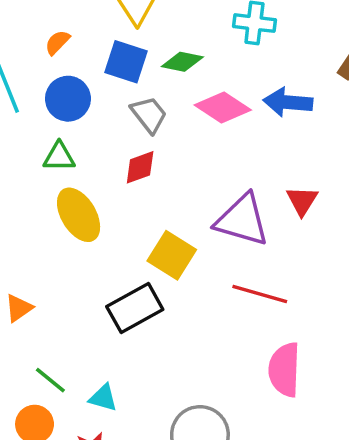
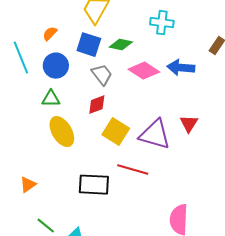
yellow square: (172, 255) -> (116, 132), moved
red line: (260, 294) -> (133, 170), moved
black rectangle: (135, 308) -> (94, 185), turned 32

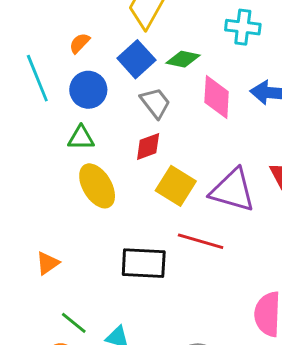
blue square: (89, 45) -> (136, 59), turned 30
pink diamond: (144, 71) -> (217, 97), turned 60

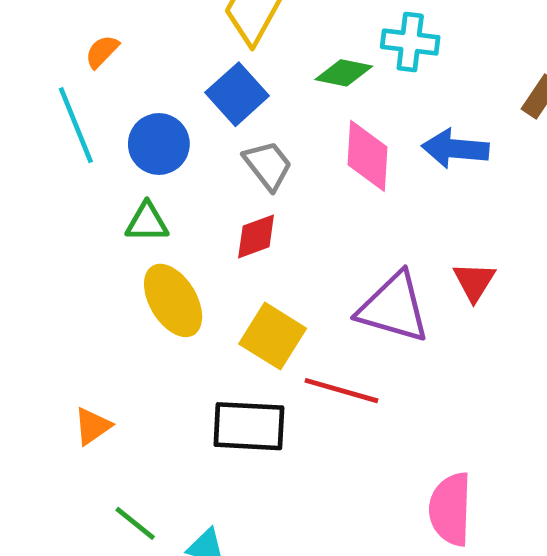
orange semicircle: (80, 43) -> (102, 52), moved
green diamond: (183, 59) -> (344, 73), moved
yellow square: (176, 186) -> (273, 336), moved

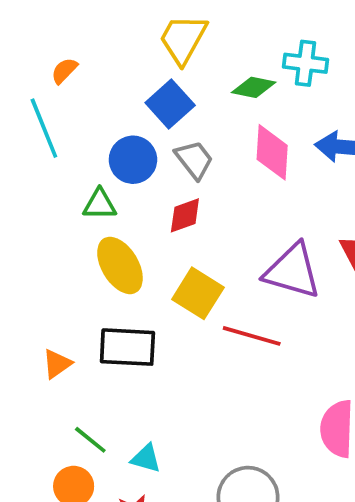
blue circle: (159, 144) -> (133, 160), moved
black rectangle: (249, 426) -> (127, 347), moved

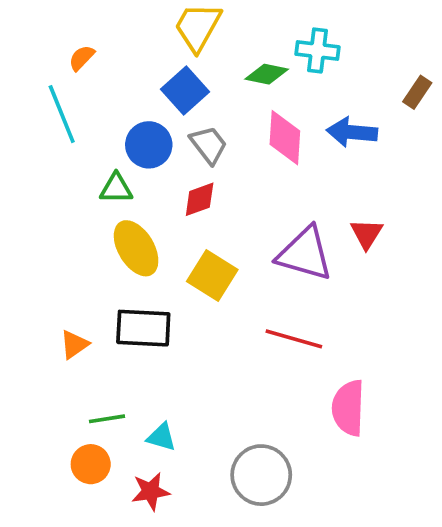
red line: (252, 336) -> (294, 339), moved
green line: (90, 440) -> (107, 419), turned -48

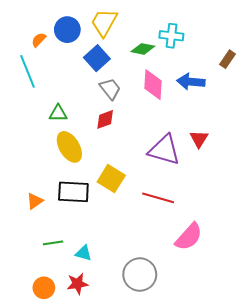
blue circle: (149, 145) -> (67, 30), moved
yellow square: (212, 275) -> (111, 179), moved
pink semicircle: (348, 408) -> (189, 237), turned -140
orange circle: (91, 464) -> (44, 288), moved

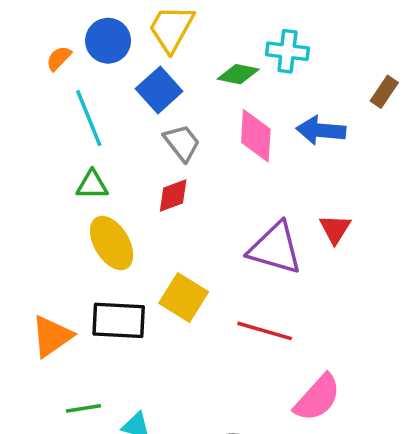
cyan line: (28, 71) -> (89, 118), moved
orange triangle: (35, 201) -> (52, 336), size x1.5

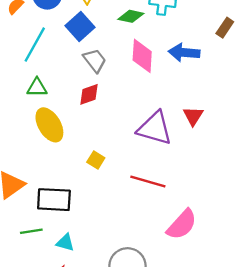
cyan line: (89, 118) -> (35, 45), turned 51
yellow square: (184, 298) -> (96, 160), size x0.6
black rectangle: (119, 320) -> (54, 200), moved

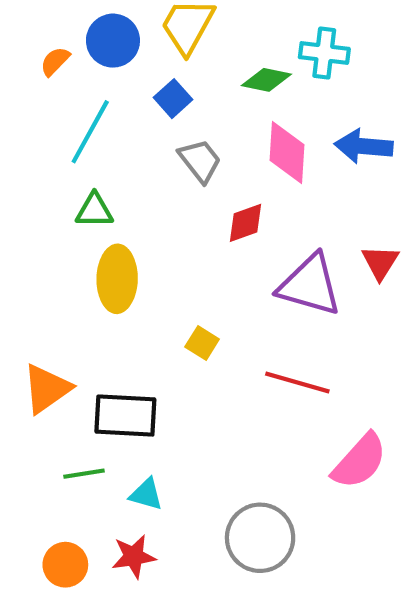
blue square: (80, 26) -> (173, 99), size x0.7
red diamond: (89, 94) -> (246, 223), moved
yellow ellipse: (49, 125) -> (117, 279), turned 32

